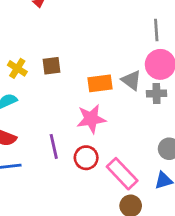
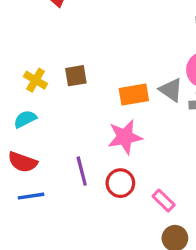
pink rectangle: (122, 174) -> (164, 201), size x0.6

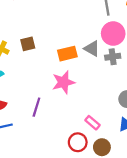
purple line: (82, 171) -> (36, 107), turned 36
red circle: (120, 183) -> (78, 142), moved

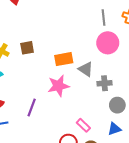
gray triangle: (92, 49) -> (86, 69), moved
gray cross: (113, 57) -> (104, 83), moved

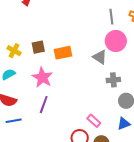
orange rectangle: (64, 59) -> (63, 53), moved
gray triangle: (86, 69) -> (100, 57), moved
pink star: (58, 86) -> (42, 77), moved, turned -30

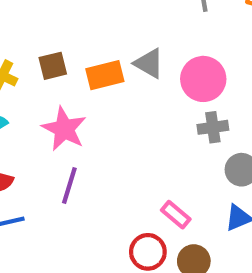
pink circle: (116, 41) -> (203, 79), moved
gray triangle: (100, 57) -> (149, 63), moved

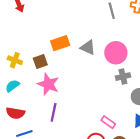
brown square: (53, 66) -> (40, 61), moved
orange rectangle: (105, 75) -> (60, 43), moved

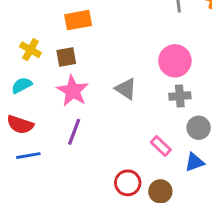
orange rectangle: (60, 43) -> (78, 20), moved
gray triangle: (88, 47) -> (126, 89), moved
pink rectangle: (108, 122) -> (161, 146), moved

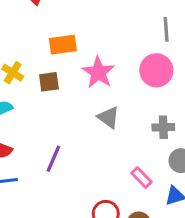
pink circle: (175, 61) -> (156, 70), moved
pink star: (73, 91) -> (98, 72), moved

